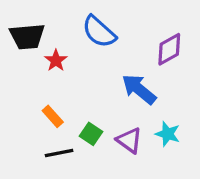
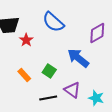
green square: (91, 134) -> (49, 71), moved
cyan star: (168, 134) -> (96, 98), moved
black line: (59, 153) -> (48, 98), moved

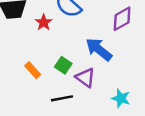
red star: (26, 40) -> (44, 22), moved
purple triangle: (72, 90) -> (85, 77), moved

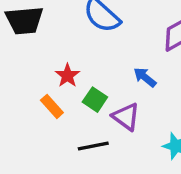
red star: (44, 22) -> (67, 75), moved
blue arrow: (99, 49) -> (145, 77), size x0.6

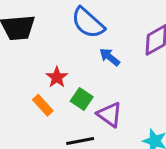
blue arrow: (145, 77) -> (110, 57), moved

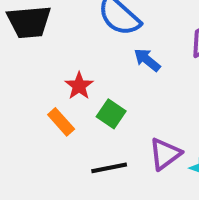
purple triangle: (110, 115) -> (165, 154), moved, turned 48

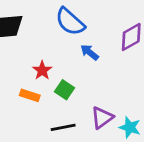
orange rectangle: (61, 122) -> (30, 95), turned -30

